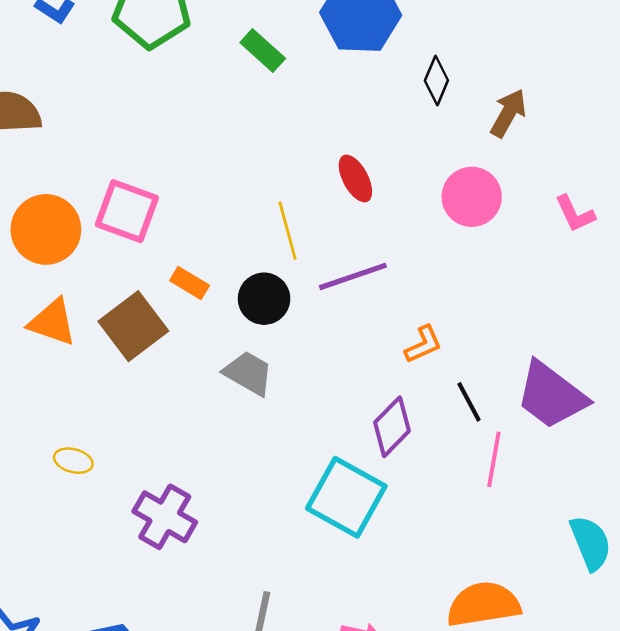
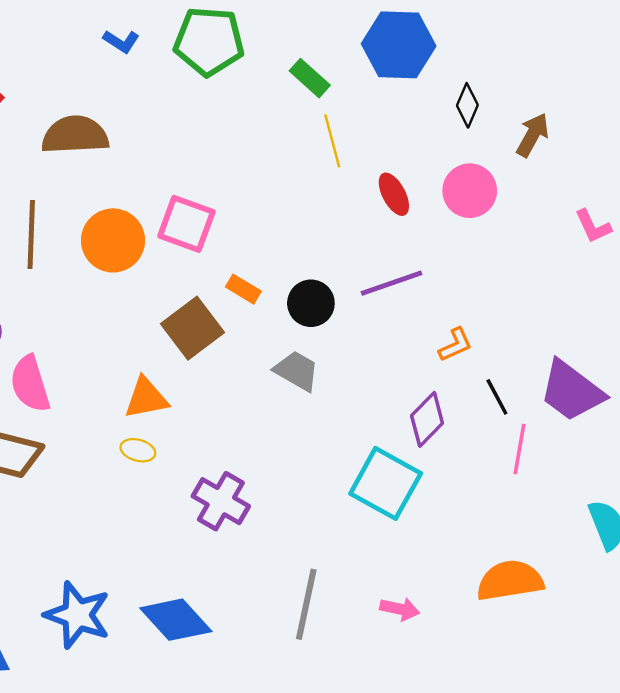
pink circle: (472, 197) -> (470, 191), moved
yellow line: (288, 231) -> (332, 141), moved
orange triangle: (52, 322) -> (146, 398), moved, turned -30

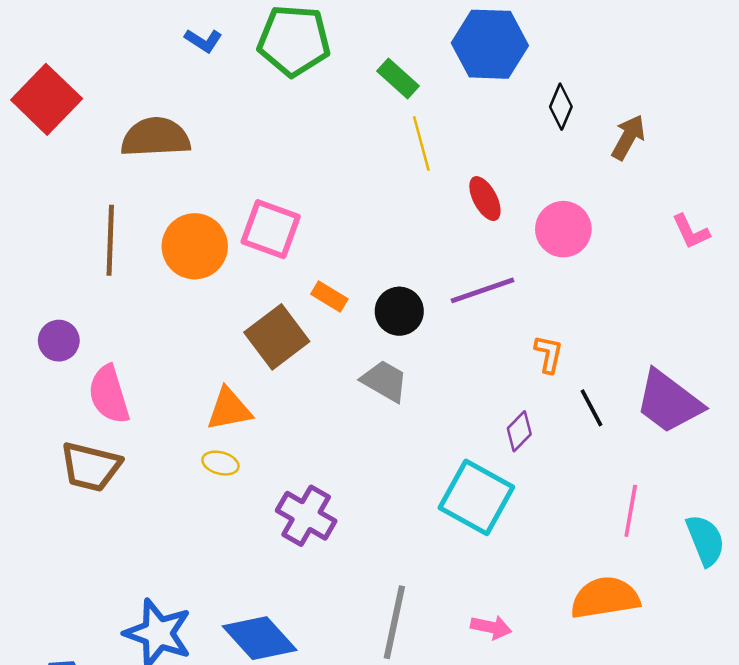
pink circle: (470, 191) -> (563, 229), moved
orange L-shape: (455, 345) -> (549, 354), turned -54
purple diamond: (427, 419) -> (519, 431), size x0.7
pink line: (519, 449) -> (631, 511), moved

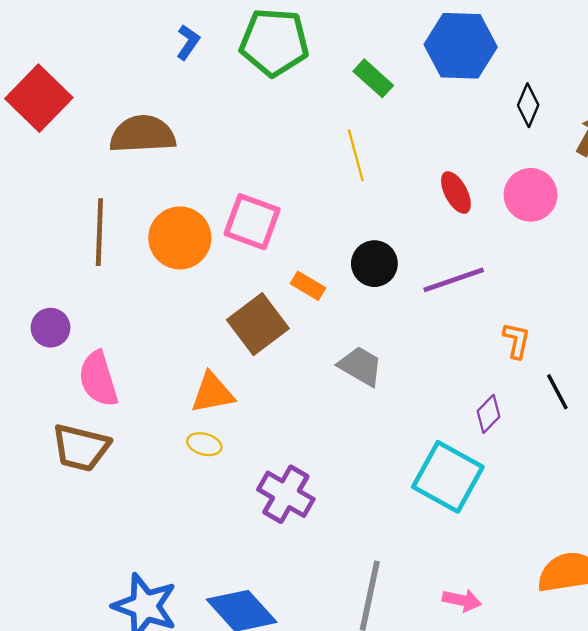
blue L-shape: (203, 41) -> (188, 42), turned -88
yellow line: (421, 143) -> (356, 155), moved
pink circle: (563, 229) -> (531, 195), moved
black circle: (399, 311) -> (374, 264), moved

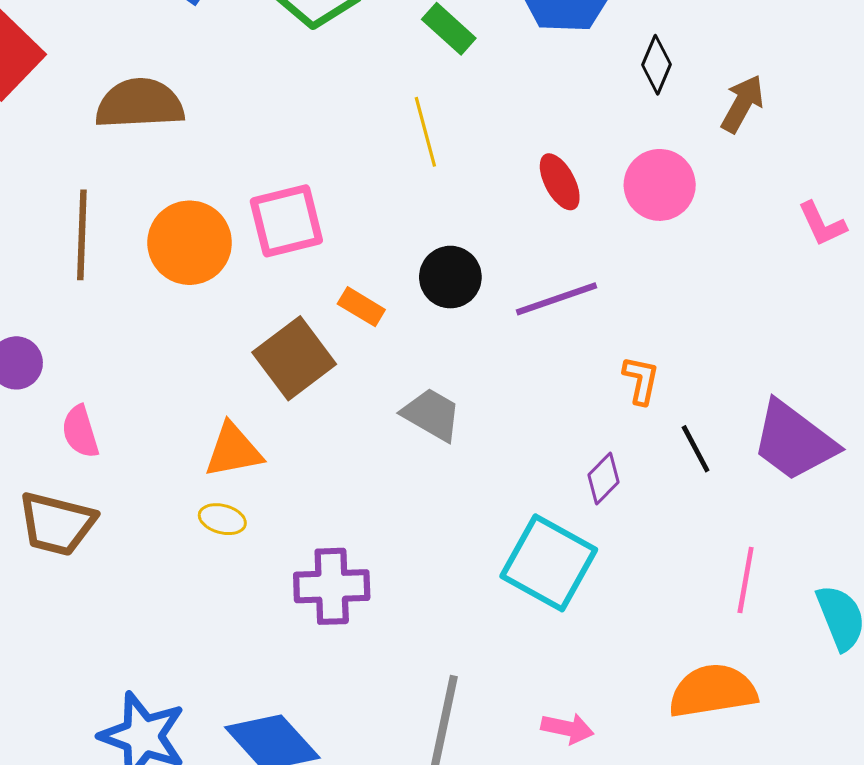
pink square: (252, 222) -> (286, 221), turned -34
pink semicircle: (98, 379) -> (80, 432), size x0.7
purple cross: (286, 494) -> (332, 586), turned -32

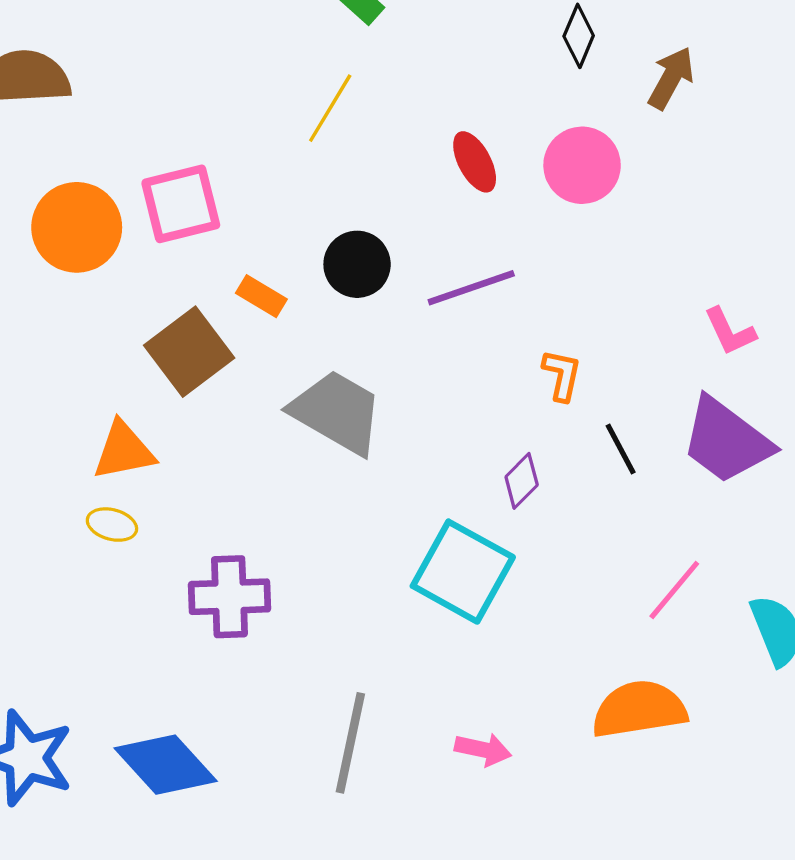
yellow line: (425, 132) -> (330, 108), turned 46
pink L-shape: (822, 224) -> (730, 331), moved
gray trapezoid: (432, 414) -> (337, 412), size x1.5
pink line: (746, 580) -> (674, 590), turned 30

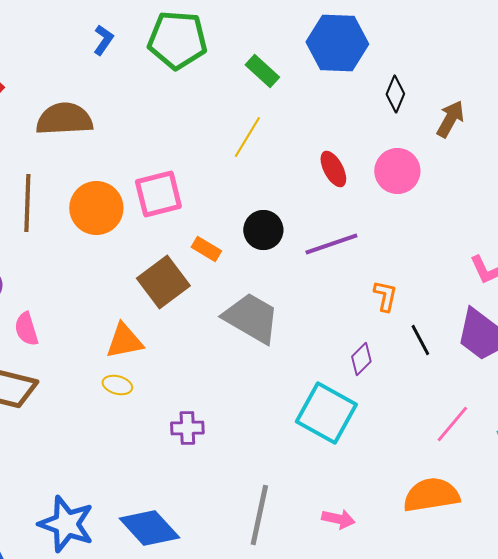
purple cross: (229, 597) -> (187, 428), size x0.7

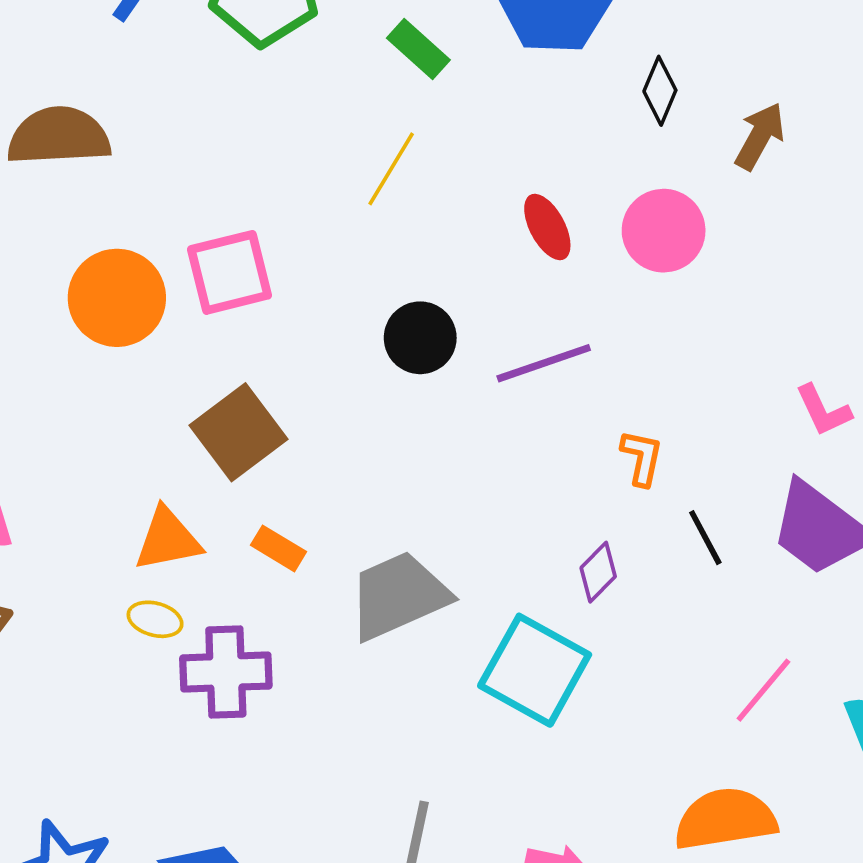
orange rectangle: (206, 249) -> (279, 548), moved
gray trapezoid: (251, 318) -> (398, 596), moved, turned -54
purple cross: (187, 428) -> (226, 672), moved, size x1.5

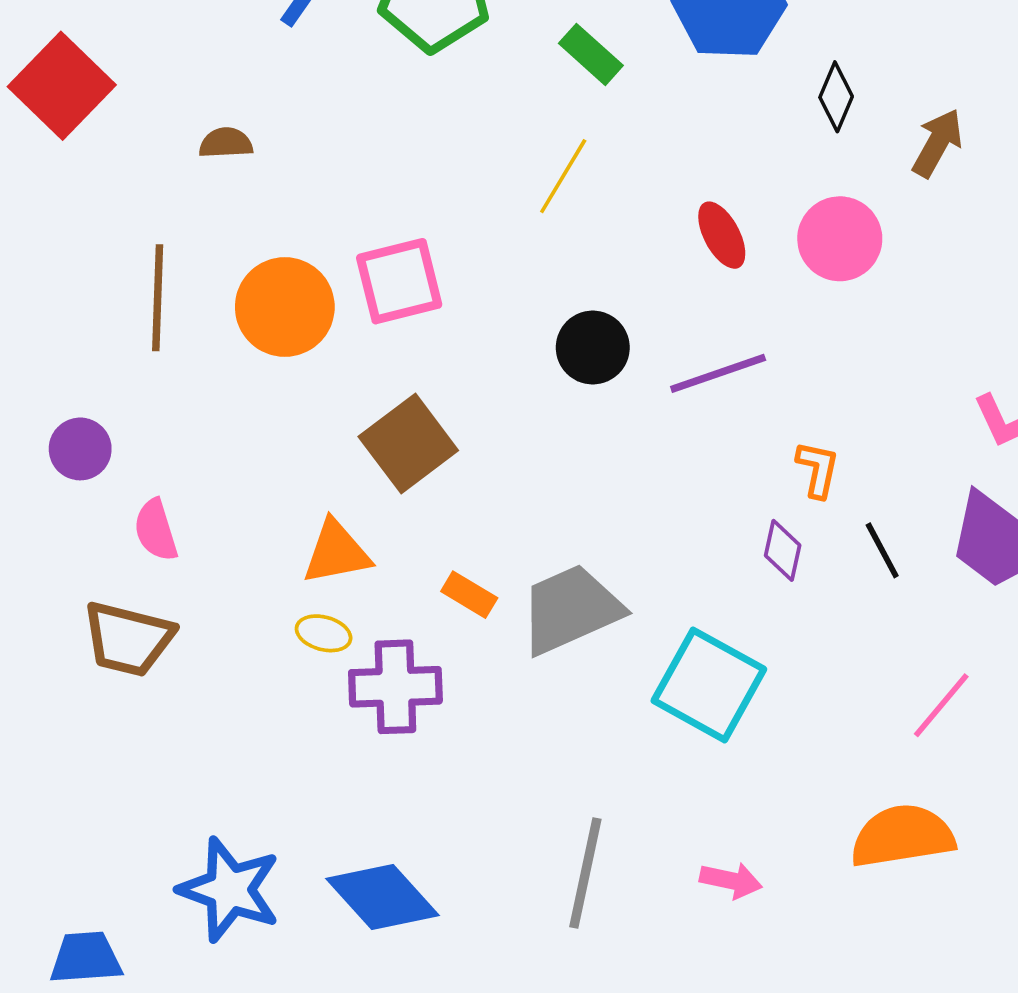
brown semicircle: (59, 136) -> (226, 143), size x0.5
orange rectangle: (279, 548) -> (469, 595), moved
purple diamond: (598, 572) -> (783, 550), moved, turned -32

